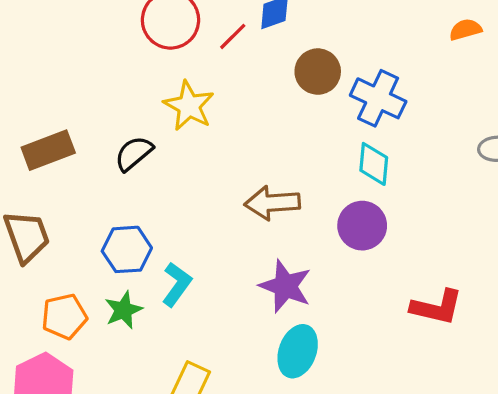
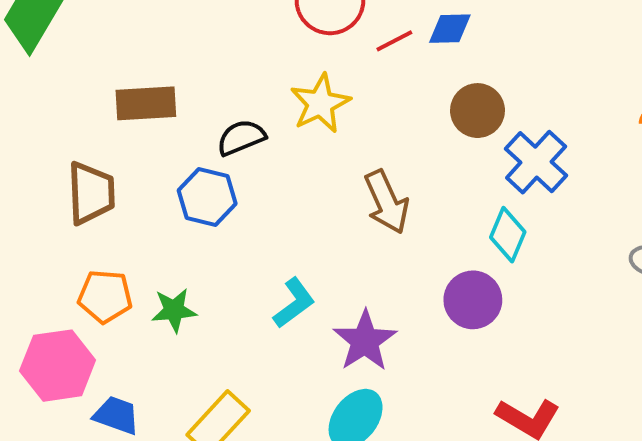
brown arrow: (272, 203) -> (387, 202), moved, turned -128
blue hexagon: (127, 249) -> (207, 197), moved
cyan L-shape: (177, 284) -> (294, 303), moved

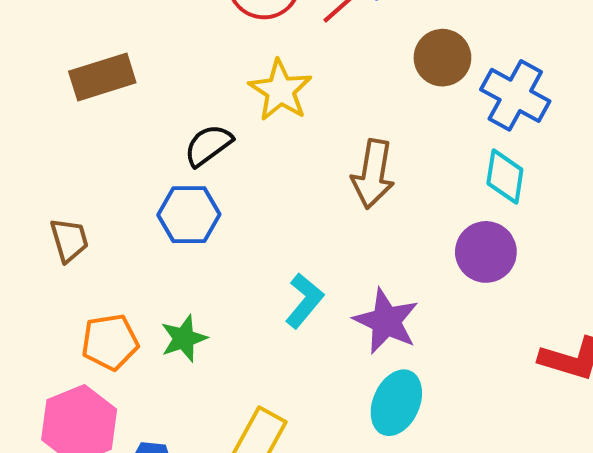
brown rectangle: (146, 103) -> (102, 77), moved
brown trapezoid: (91, 193) -> (69, 240), size x0.7
brown arrow: (387, 202) -> (373, 174), turned 48

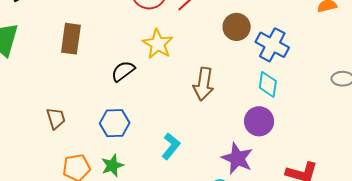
brown rectangle: (102, 77) -> (71, 39), turned -64
blue hexagon: (189, 215) -> (115, 123), moved
purple star: (386, 321) -> (237, 158), moved

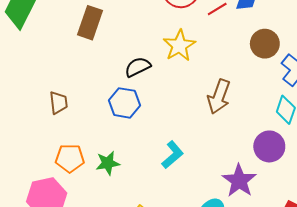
blue hexagon: (115, 123) -> (124, 103), moved

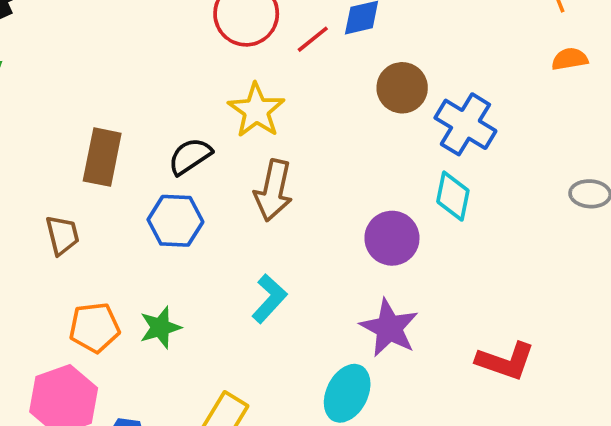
brown rectangle: (90, 23) -> (102, 157), moved
brown arrow: (219, 97) -> (273, 190), moved
purple circle: (269, 146) -> (392, 238), moved

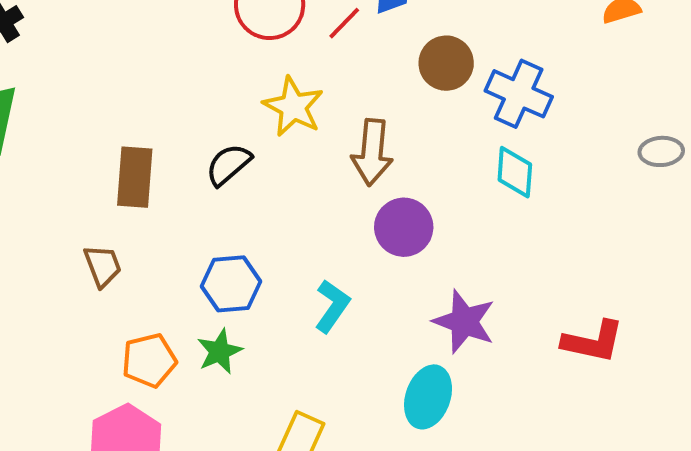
brown arrow: (273, 190) -> (372, 152), moved
blue hexagon: (175, 221) -> (231, 284), moved
purple circle: (392, 238) -> (404, 227), moved

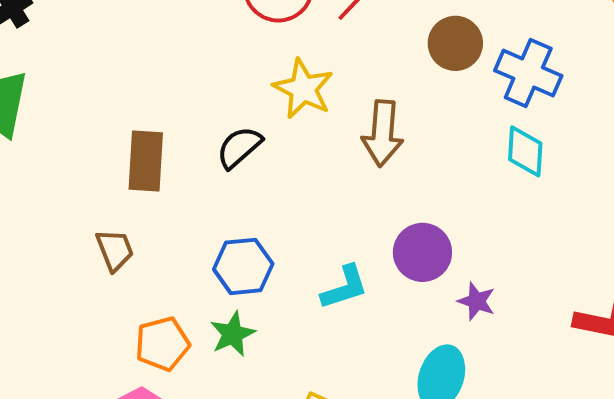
purple circle: (404, 227) -> (422, 252), moved
cyan L-shape: (332, 306) -> (345, 287), turned 38
purple star: (464, 322) -> (477, 301), size x0.6

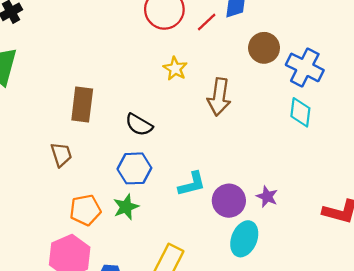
yellow star: (303, 89) -> (175, 69), size x0.7
black semicircle: (239, 147) -> (139, 125), moved, turned -112
purple circle: (422, 252) -> (229, 201), moved

